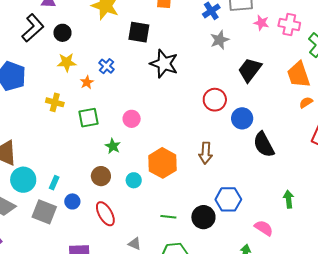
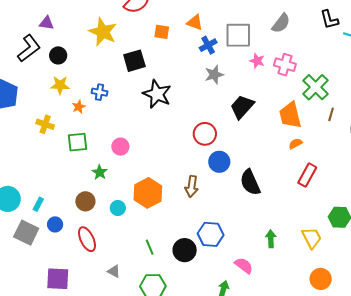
black square: (139, 32) -> (134, 61), turned -30
blue cross: (107, 66) -> (99, 92), turned -35
blue circle: (242, 118) -> (219, 162), moved
green line: (168, 217) -> (150, 247), turned 56

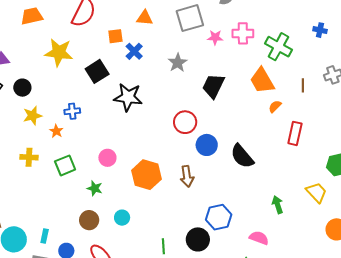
blue cross: (208, 45) -> (134, 51), moved
brown line: (331, 114) -> (303, 85), moved
orange hexagon: (148, 193) -> (147, 175), moved
green line: (150, 247) -> (163, 246), turned 35

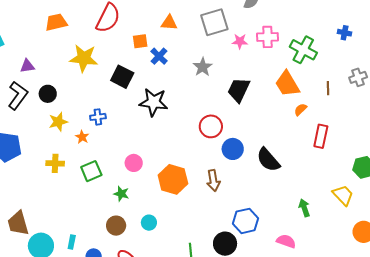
black square: (97, 71) -> (122, 77), turned -30

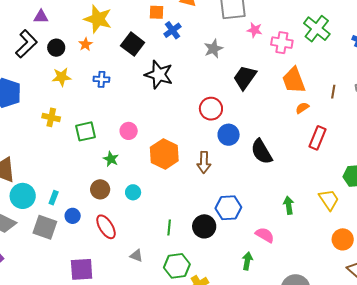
pink cross: (268, 37) -> (282, 43), moved
green cross: (303, 50) -> (317, 29), moved
orange star: (82, 137) -> (85, 44), moved

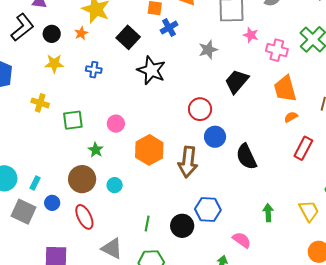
brown arrow: (204, 162) -> (188, 162), size x1.4
brown circle: (100, 189) -> (82, 179), size x1.4
gray triangle: (136, 256) -> (112, 248), size x1.6

